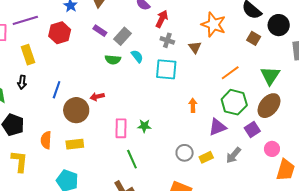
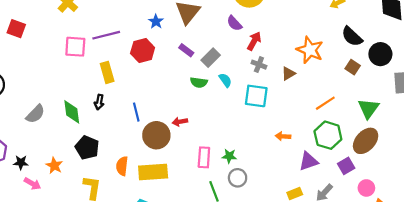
brown triangle: (195, 47) -> (288, 74), turned 32
blue line: (57, 90) -> (136, 112), turned -36
orange arrow: (193, 105) -> (283, 136), turned -88
yellow rectangle: (75, 144) -> (153, 172), size x1.5
gray circle: (185, 153) -> (238, 178), moved

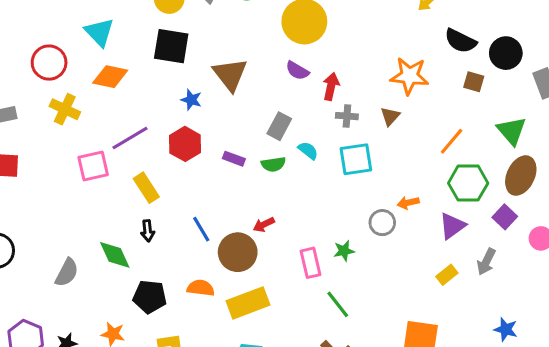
purple rectangle: (186, 50) -> (234, 159), moved
orange semicircle: (122, 166) -> (201, 288), moved, turned 108
gray circle: (238, 178) -> (382, 223), moved

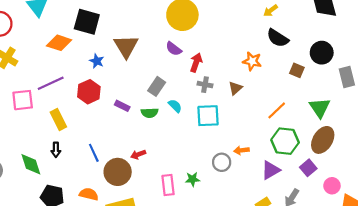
black semicircle: (460, 41) -> (278, 38), moved
orange star: (409, 76) -> (252, 61), size x0.7
orange diamond: (110, 77) -> (59, 43), moved

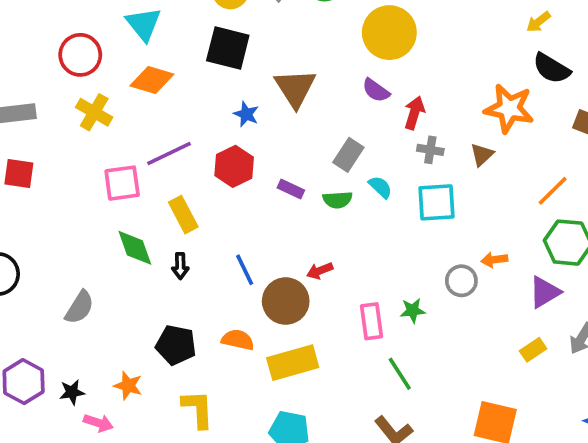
orange diamond: (59, 43) -> (152, 80), moved
orange star: (252, 61) -> (509, 108), size x1.5
green diamond: (31, 164) -> (135, 248), moved

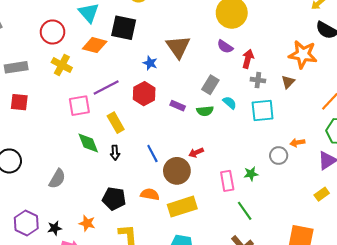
black square: (228, 48) -> (124, 28), moved

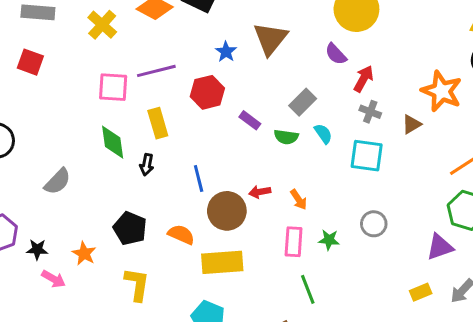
orange arrow: (297, 143) -> (299, 200), moved, turned -128

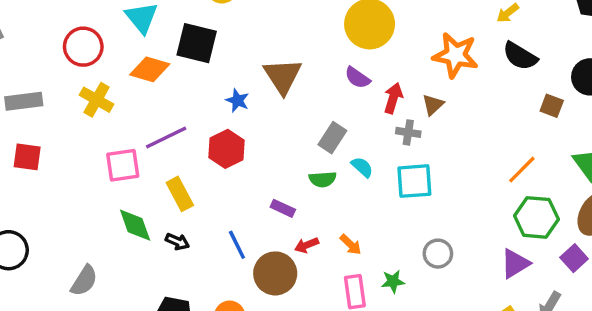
orange star: (442, 91) -> (455, 55), moved
purple rectangle: (250, 120) -> (283, 208), moved
brown triangle: (412, 124) -> (433, 105), moved
black arrow: (147, 165) -> (177, 242), turned -65

